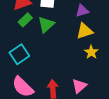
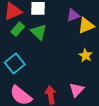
green triangle: (46, 25) -> (39, 32), turned -30
yellow triangle: (85, 31) -> (86, 26), moved

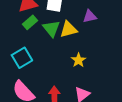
yellow triangle: (86, 26) -> (68, 29), moved
yellow star: (86, 55) -> (78, 60), moved

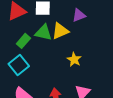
green rectangle: (30, 22) -> (23, 41), moved
green triangle: (51, 29) -> (43, 32), turned -30

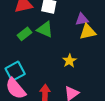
yellow triangle: (60, 31) -> (88, 32), moved
cyan square: (19, 65) -> (15, 71), moved

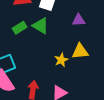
yellow triangle: (88, 32) -> (80, 51), moved

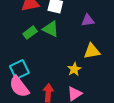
yellow star: (61, 60) -> (74, 69), moved

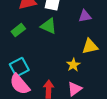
green rectangle: (30, 33) -> (18, 30), moved

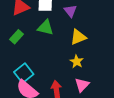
purple triangle: (85, 16) -> (70, 11), moved, turned -48
yellow triangle: (90, 46) -> (78, 37), moved

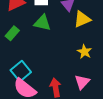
yellow triangle: (78, 37) -> (82, 19), moved
yellow star: (77, 62) -> (84, 52), moved

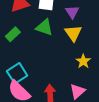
yellow triangle: (82, 19) -> (73, 33), moved, turned -48

